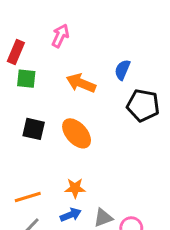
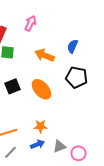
black pentagon: (143, 105) -> (76, 77), moved
black square: (34, 129) -> (12, 86), turned -35

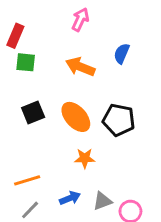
pink arrow: (30, 23) -> (80, 20), moved
black pentagon: (76, 77) -> (119, 120), moved
orange star: (40, 126) -> (85, 158), moved

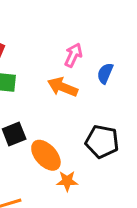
pink arrow: (80, 20) -> (73, 55), moved
orange ellipse: (76, 117) -> (46, 155), moved

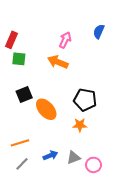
blue semicircle: (105, 73) -> (99, 32), moved
orange star: (67, 181) -> (80, 125), moved

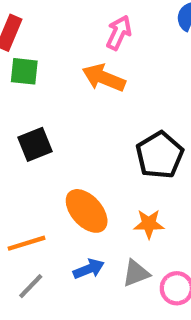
black pentagon: (85, 100) -> (160, 155), turned 30
orange ellipse: (46, 109) -> (87, 211), moved
orange star: (80, 125) -> (149, 224), moved

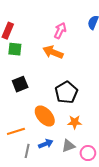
black pentagon: (160, 155) -> (66, 92), moved
gray line: (31, 286) -> (27, 151), moved, turned -32

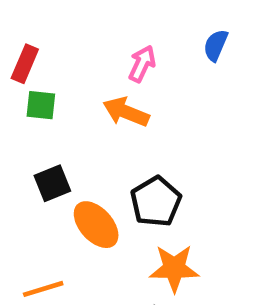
orange ellipse: (45, 116) -> (96, 225), moved
orange star: (75, 122) -> (174, 268), size x1.5

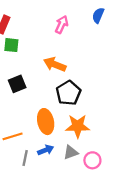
orange arrow: (126, 112) -> (55, 64), moved
orange ellipse: (96, 225) -> (46, 122), moved, turned 30

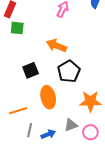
black square: (17, 84) -> (31, 70), moved
orange star: (78, 126) -> (90, 101), moved
blue arrow: (46, 150) -> (48, 134), moved

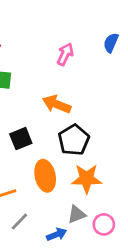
orange star: (90, 101) -> (87, 179), moved
gray line: (30, 130) -> (19, 222), turned 32
blue arrow: (48, 134) -> (57, 234), moved

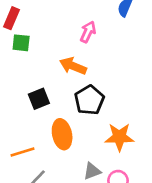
pink arrow: (65, 54) -> (88, 32), moved
orange star: (87, 179) -> (119, 137), moved

